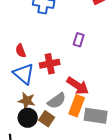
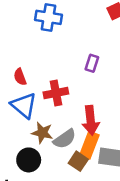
red arrow: (78, 86) -> (91, 120), turned 50
brown star: (27, 101) -> (42, 133), moved
brown square: (47, 119) -> (78, 161), moved

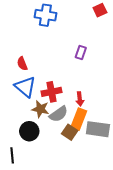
red cross: (56, 93) -> (51, 92), moved
red arrow: (91, 120) -> (80, 99), size x0.6

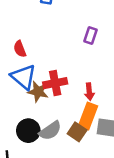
brown star: (40, 109) -> (38, 92), moved
gray semicircle: (59, 114) -> (50, 131), moved

